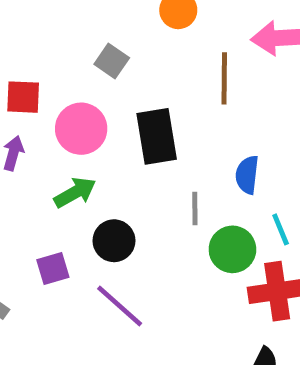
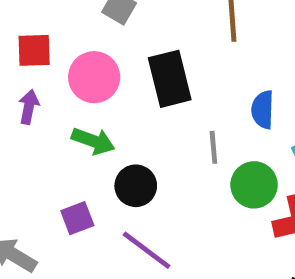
green arrow: (75, 192) -> (93, 141), turned 54

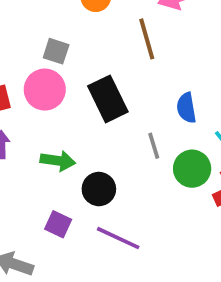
pink circle: (94, 77) -> (45, 90), moved
purple square: (77, 218) -> (58, 224), turned -32

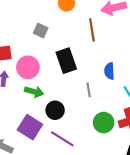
pink circle: (45, 90) -> (28, 67), moved
green circle: (192, 169) -> (104, 123), moved
purple square: (58, 224) -> (30, 127), size x1.6

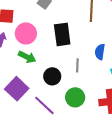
black circle: (55, 110) -> (52, 76), moved
green circle: (104, 123) -> (75, 97), moved

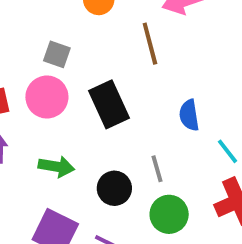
pink circle: (26, 33) -> (47, 97), moved
gray line: (77, 65) -> (157, 169), moved

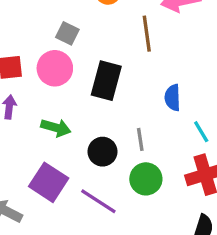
black rectangle: (109, 104) -> (106, 81), turned 33

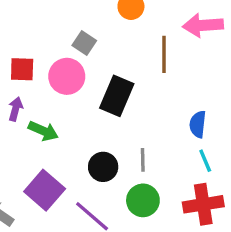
blue semicircle: (173, 98) -> (198, 124), moved
green arrow: (56, 128) -> (43, 131), moved

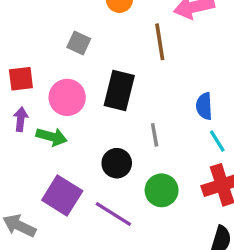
pink circle: (67, 76) -> (67, 97), moved
gray line: (143, 160) -> (155, 135), moved

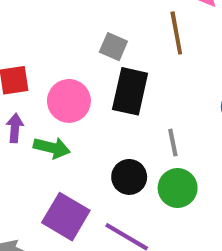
gray square: (79, 43) -> (113, 47), moved
green circle: (162, 190) -> (178, 188), moved

